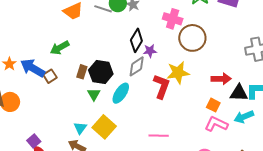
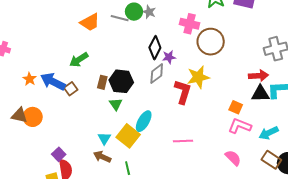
red arrow: (221, 79) -> (258, 76), moved
cyan ellipse: (121, 93) -> (144, 121), moved
cyan arrow: (244, 117) -> (269, 133), moved

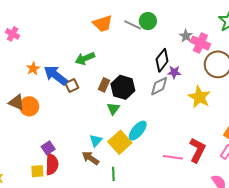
gray star: (149, 12) -> (186, 36), moved
yellow star: (198, 77) -> (199, 97), turned 30
red L-shape: (183, 92) -> (197, 150), moved

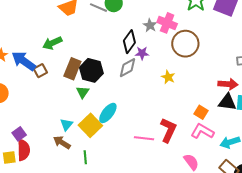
gray star: (186, 36) -> (150, 25), moved
brown rectangle: (104, 85) -> (72, 69), size x1.5
yellow star: (199, 97) -> (168, 77), size x0.6

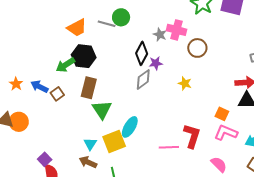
brown circle: (185, 44) -> (197, 48), size x0.7
blue arrow: (24, 61) -> (39, 87), size x0.7
black hexagon: (91, 70) -> (84, 56), moved
green triangle: (83, 92) -> (102, 110), size x1.5
yellow square: (90, 125) -> (114, 142), turned 30

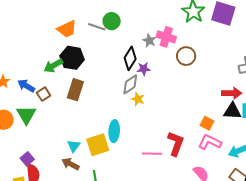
yellow star: (185, 83) -> (138, 99), moved
green triangle: (102, 110) -> (26, 115), moved
cyan ellipse: (130, 127) -> (114, 131), turned -30

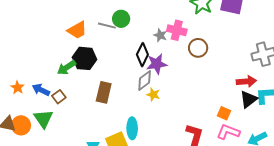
purple star: (144, 69) -> (157, 64), size x1.5
brown rectangle: (75, 90) -> (104, 92), moved
black triangle: (232, 111) -> (249, 99), turned -36

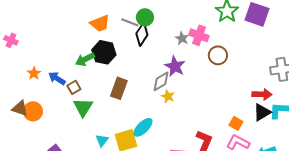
black diamond: (142, 55) -> (142, 34), moved
purple star: (157, 64) -> (175, 66), turned 30
green triangle: (43, 119) -> (83, 107), moved
cyan ellipse: (132, 128) -> (143, 127), turned 40

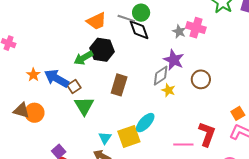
black diamond: (142, 34) -> (139, 30), turned -50
brown circle: (218, 55) -> (201, 79), moved
blue arrow: (57, 78) -> (57, 78), size x1.4
orange square: (236, 123) -> (238, 113), turned 32

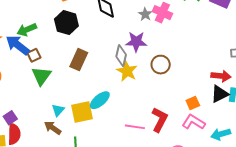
green arrow: (83, 58) -> (27, 30), moved
purple star: (174, 60) -> (136, 42), turned -30
gray diamond: (161, 76) -> (121, 56), turned -50
yellow star: (168, 90) -> (127, 71), size x1.5

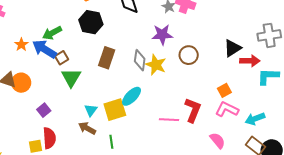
gray diamond: (121, 56) -> (140, 60), moved
black triangle: (220, 94) -> (232, 48), moved
purple square: (10, 118) -> (44, 110), moved

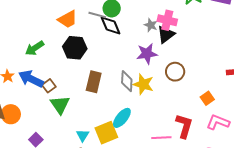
green arrow: (52, 33) -> (35, 48), moved
black triangle: (232, 48) -> (166, 34), moved
orange square: (224, 90) -> (207, 98), moved

